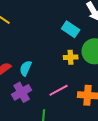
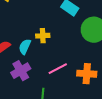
yellow cross: (71, 57) -> (43, 36), moved

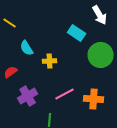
cyan semicircle: (25, 47) -> (27, 48), moved, turned -56

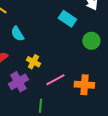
green circle: (101, 55) -> (91, 41), size x0.7
yellow cross: (50, 61) -> (33, 62), moved, turned 32

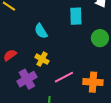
cyan rectangle: (67, 19) -> (76, 16), turned 54
cyan semicircle: (17, 34) -> (41, 31), moved

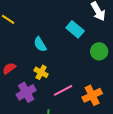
cyan rectangle: (76, 16) -> (75, 29), turned -48
orange cross: (93, 82) -> (92, 95), turned -30

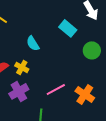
yellow cross: (41, 72) -> (22, 67), moved
orange cross: (92, 95) -> (85, 94), turned -30

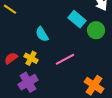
green circle: (92, 50) -> (96, 30), moved
pink line: (56, 89) -> (65, 59), moved

